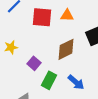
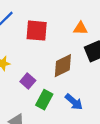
orange triangle: (67, 15) -> (80, 28), moved

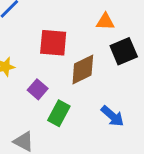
red square: (37, 31) -> (53, 43), moved
blue arrow: (74, 102) -> (112, 116), moved

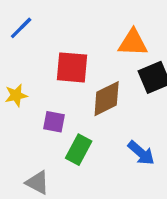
orange triangle: (105, 22) -> (133, 43), size x1.4
purple square: (38, 89) -> (54, 122), turned -30

